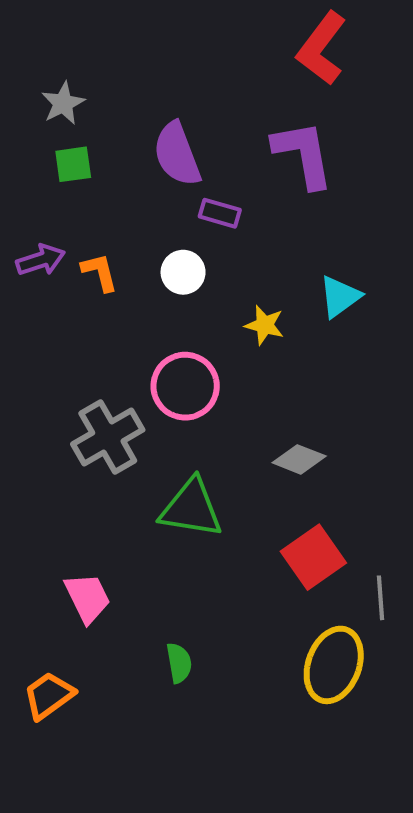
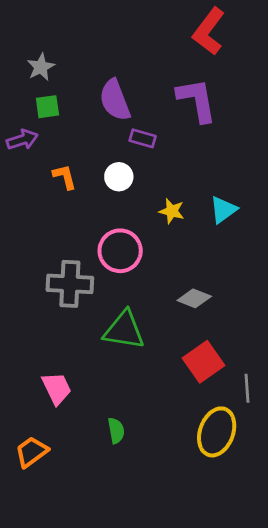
purple arrow: (41, 260) -> (22, 140), moved
cyan triangle: (340, 297) -> (223, 210), moved
gray cross: (108, 437) -> (70, 284), turned 33

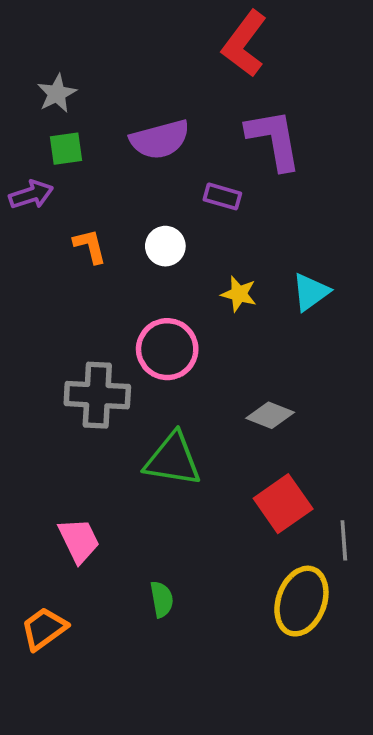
red L-shape: (209, 31) -> (244, 44), moved
purple semicircle: (115, 100) -> (160, 139), turned -84
purple rectangle: (143, 138) -> (222, 196), moved

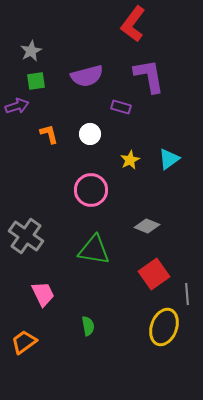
yellow star: (239, 294) -> (130, 160), turned 30
gray cross: (97, 395) -> (26, 236), moved, turned 32

